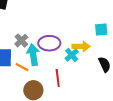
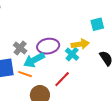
cyan arrow: (33, 55) -> (34, 60), turned -100
red line: (58, 78) -> (62, 79), turned 60

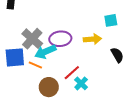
gray cross: (20, 48) -> (32, 39), size x1.5
cyan cross: (72, 54) -> (81, 83), moved

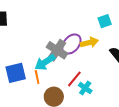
gray cross: (32, 39) -> (57, 50), moved
purple ellipse: (60, 39) -> (71, 44), moved, turned -35
orange line: (35, 65) -> (37, 77), turned 64

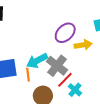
purple ellipse: (71, 44) -> (65, 33), moved
gray cross: (57, 50) -> (57, 66), moved

